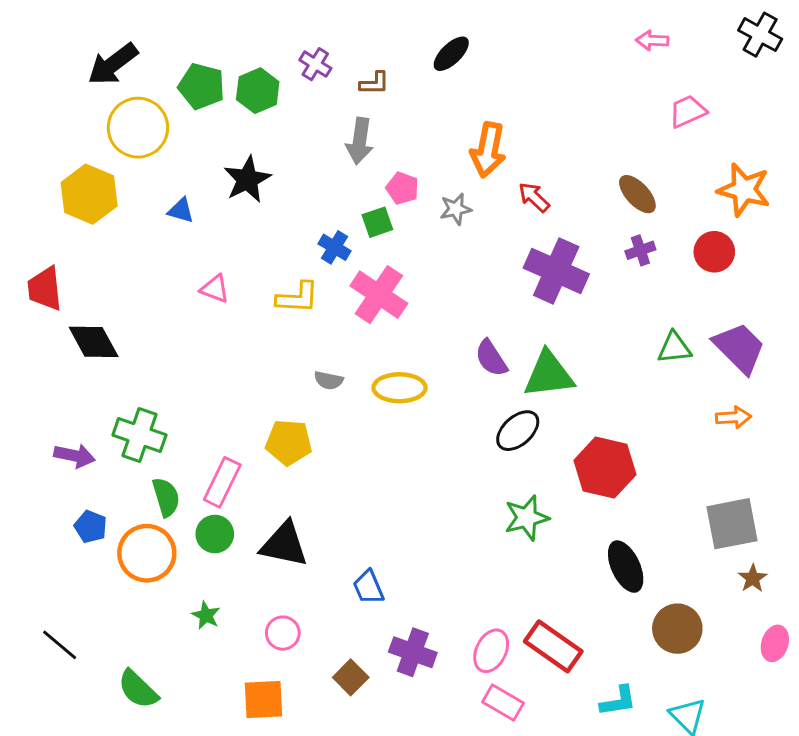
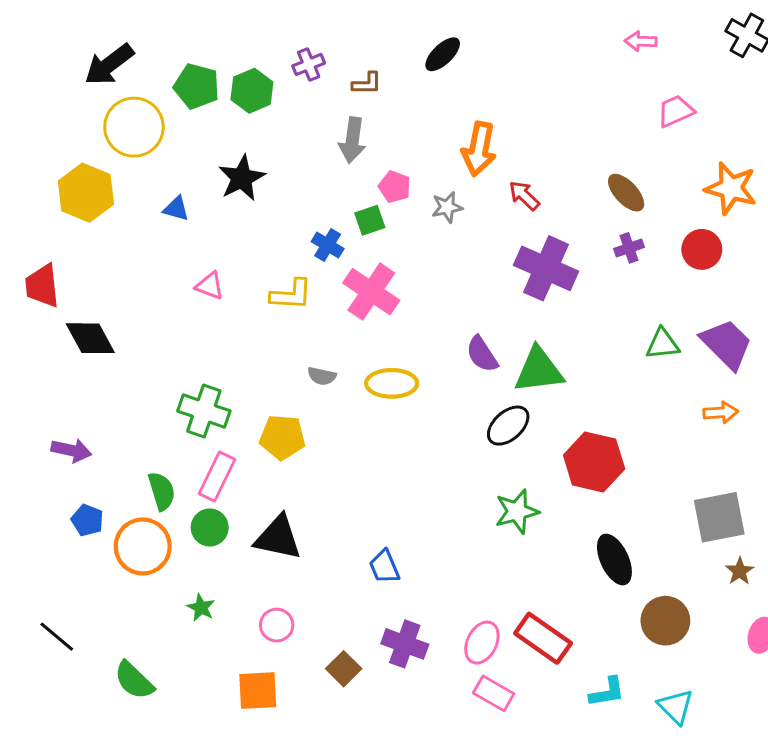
purple cross: (315, 64) -> (309, 64), turned 36
green cross: (139, 435) -> (204, 411), moved
blue trapezoid: (368, 587) -> (384, 567), moved

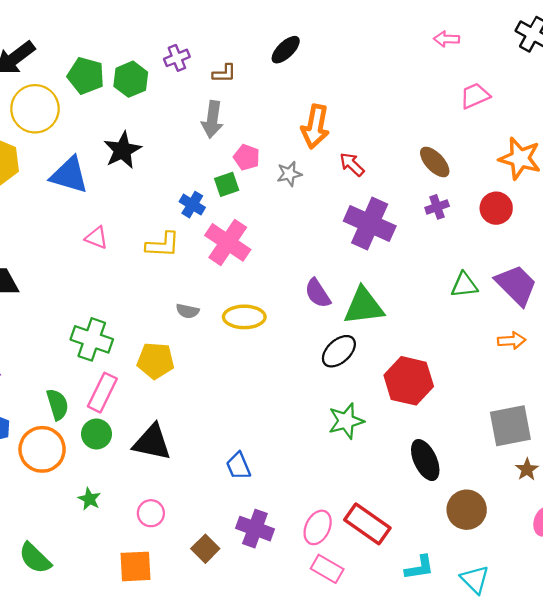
blue triangle: (176, 209) -> (69, 175), size x1.8

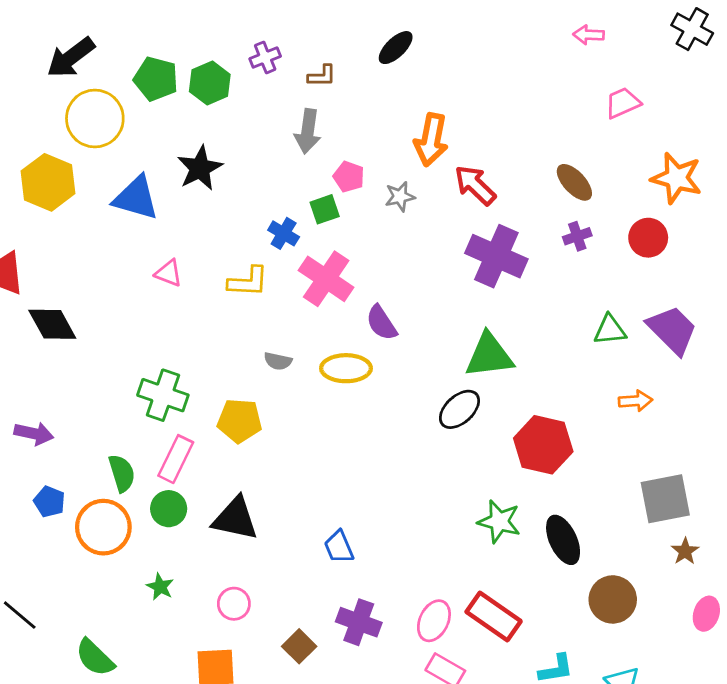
red arrow: (352, 164) -> (475, 185), size x1.4
purple semicircle: (318, 293) -> (381, 323), moved
orange arrow: (512, 341) -> (635, 401), moved
green star: (346, 421) -> (499, 521), moved, turned 30

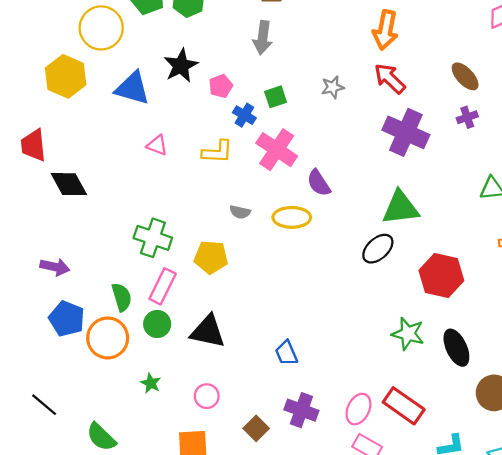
orange arrow: (431, 140) -> (385, 30), moved
pink pentagon: (349, 177) -> (221, 86), moved, turned 30
blue pentagon: (49, 502) -> (67, 319), size x1.5

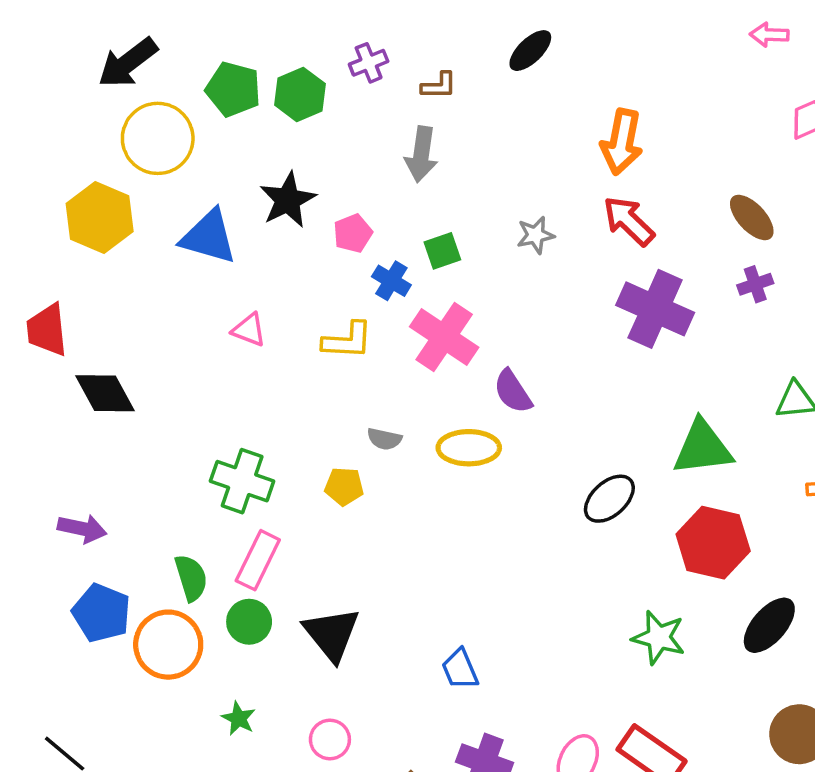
green triangle: (400, 208) -> (703, 448), moved
yellow pentagon: (211, 257) -> (344, 486), moved, size x0.7
black triangle: (208, 332) -> (332, 634), turned 39
black ellipse: (456, 348) -> (769, 625), moved, turned 66

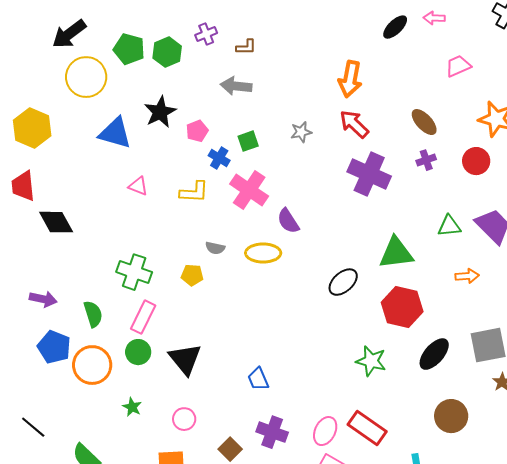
black ellipse: (530, 51) -> (395, 27), moved
gray arrow: (421, 154) -> (236, 86), turned 88
yellow hexagon: (100, 217) -> (32, 128), moved
green semicircle: (191, 578) -> (93, 314), moved

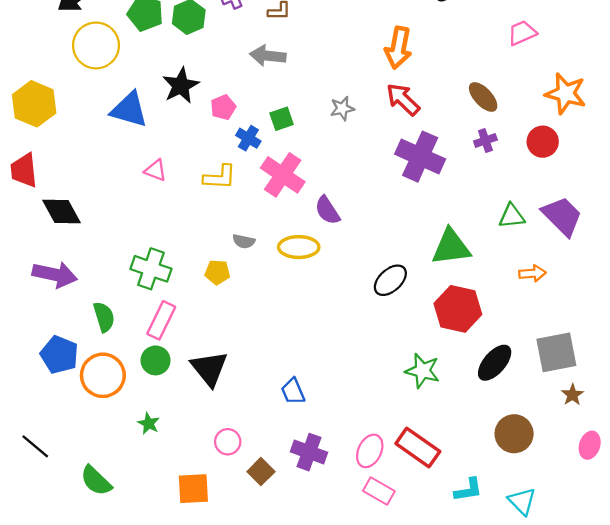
purple arrow: (43, 299) -> (55, 275), moved, size x1.4
pink circle: (184, 419) -> (228, 442), moved

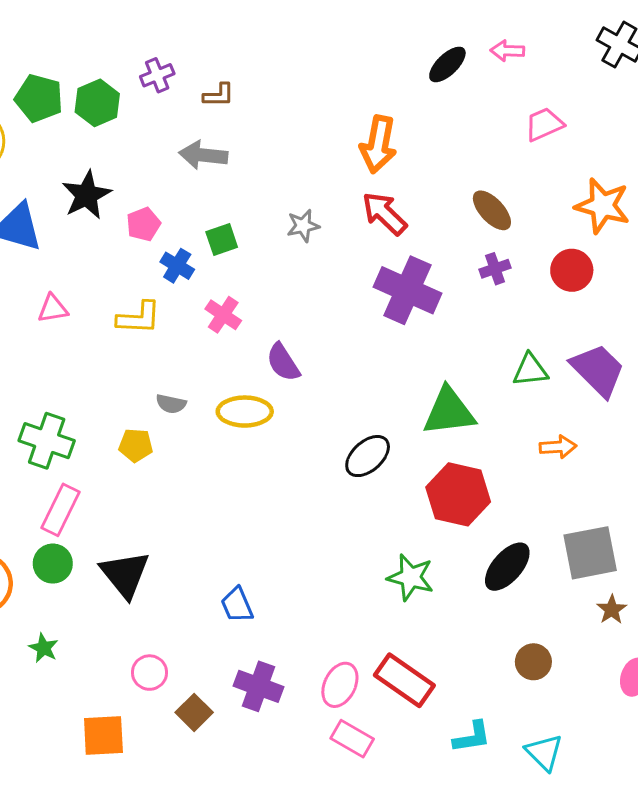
pink triangle: (156, 170) -> (53, 309), turned -30
pink cross: (283, 175) -> (223, 315), size x0.6
brown circle: (514, 434) -> (533, 662), size x0.7

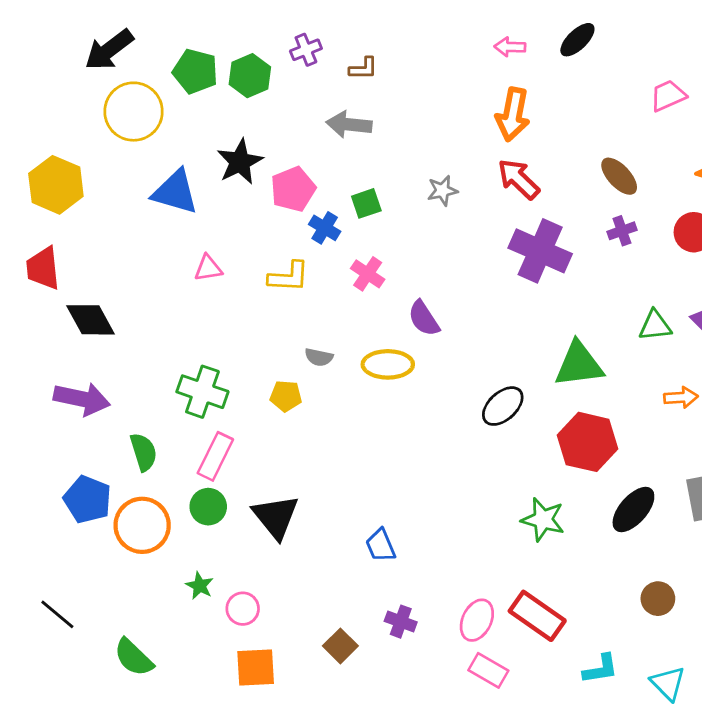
pink arrow: (507, 51) -> (510, 47), moved
pink pentagon: (143, 224) -> (293, 189), size x1.4
pink circle: (150, 673) -> (243, 609), moved
purple cross: (259, 686) -> (401, 622), size x0.7

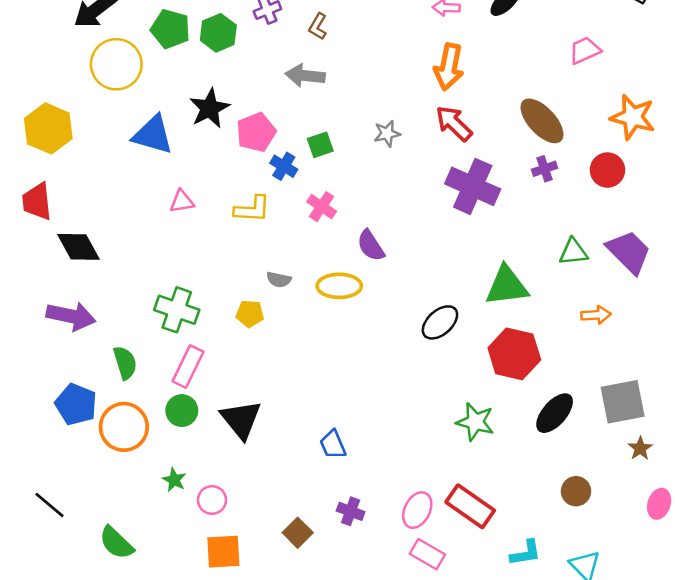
brown L-shape: (363, 68) -> (318, 26), turned 120
brown ellipse: (619, 176) -> (542, 121), size x1.4

